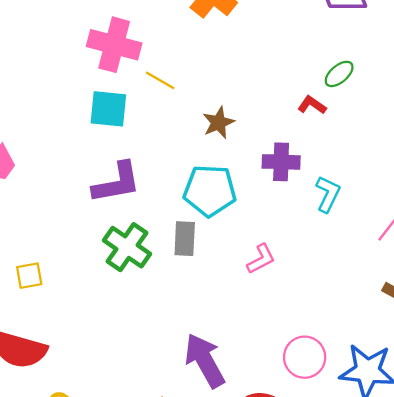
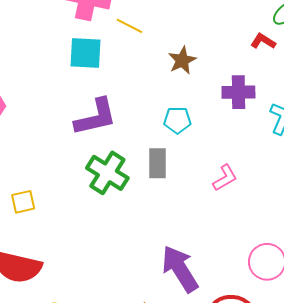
cyan pentagon: (210, 191) -> (177, 120), size x0.6

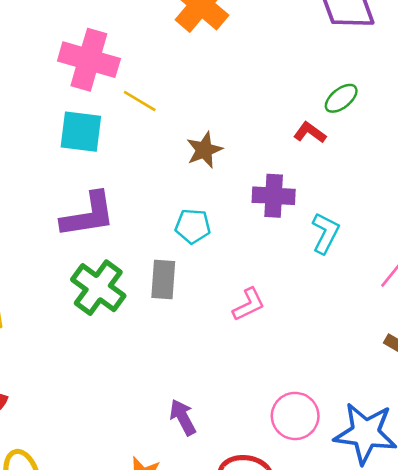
purple arrow: (180, 269) -> (183, 417), size x0.6

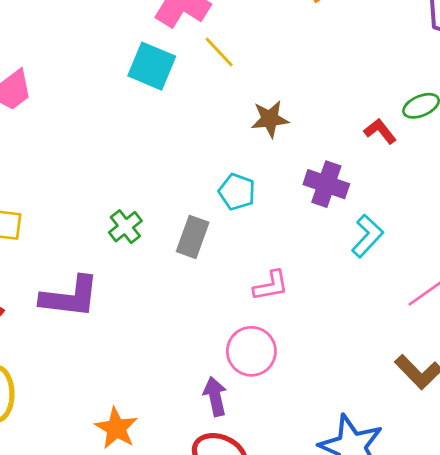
purple L-shape: (88, 215) -> (70, 297), moved
green cross: (98, 288) -> (125, 227), size x0.6
pink circle: (295, 416) -> (251, 351), moved
purple arrow: (183, 417) -> (215, 396), moved

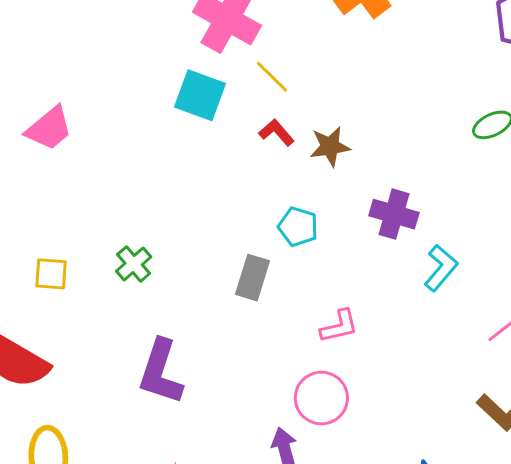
red L-shape: (380, 131) -> (277, 132), moved
green cross: (125, 227) -> (134, 264), moved
purple L-shape: (70, 297) -> (161, 372), moved, turned 104

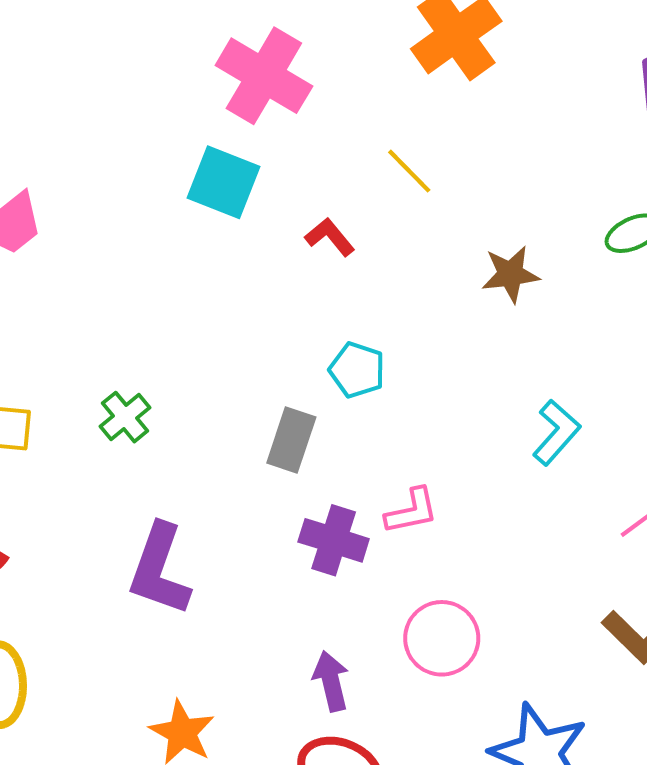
yellow line: (272, 77) -> (409, 171), moved
brown star: (330, 146) -> (510, 274), moved
purple cross: (394, 214) -> (334, 540), moved
pink circle: (321, 398) -> (442, 638), moved

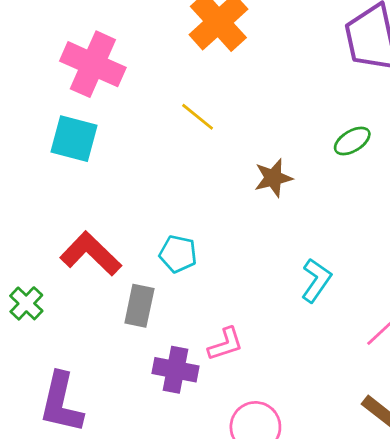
red L-shape: (330, 237) -> (91, 254), moved, size x1.8

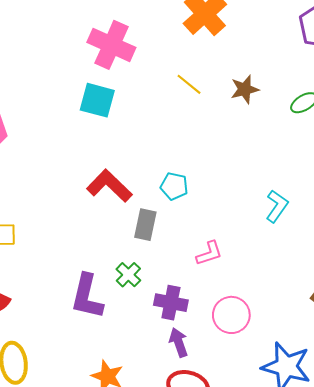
brown star: (273, 178) -> (245, 89), moved
green cross: (26, 303) -> (128, 275), moved
purple cross: (176, 370) -> (171, 303), moved

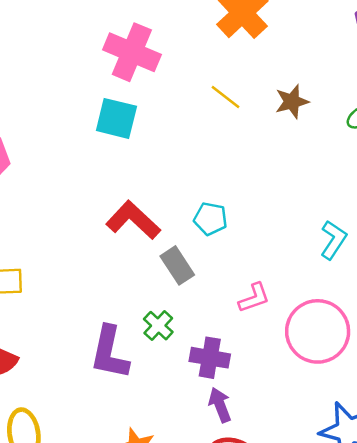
gray rectangle: (145, 225) -> (177, 265), turned -44
pink circle: (231, 315) -> (318, 331), moved, size x1.4

